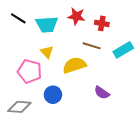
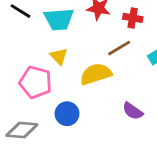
brown line: (92, 46) -> (119, 48), turned -48

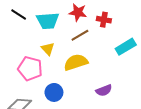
brown line: (119, 48) -> (80, 35), moved
purple semicircle: (133, 111) -> (104, 90), turned -56

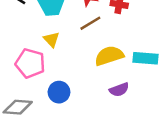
cyan rectangle: (126, 47) -> (145, 58), moved, turned 36
yellow semicircle: (76, 62) -> (109, 56), moved

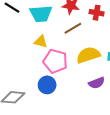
yellow triangle: (51, 39) -> (41, 42), turned -32
pink pentagon: (30, 63) -> (55, 61), moved

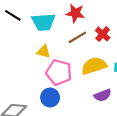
red cross: (97, 13) -> (103, 34), moved, turned 32

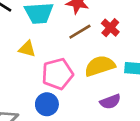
yellow triangle: (43, 52) -> (27, 49), moved
pink pentagon: (59, 72) -> (57, 74), turned -30

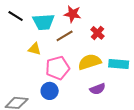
brown line: (80, 32) -> (65, 36), moved

